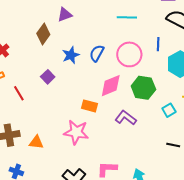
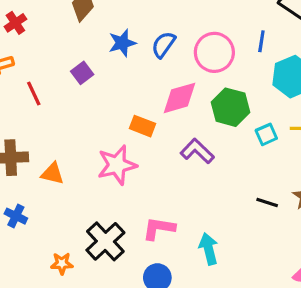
cyan square: (169, 110) -> (266, 134), moved
pink star: (76, 132) -> (117, 165), turned -30

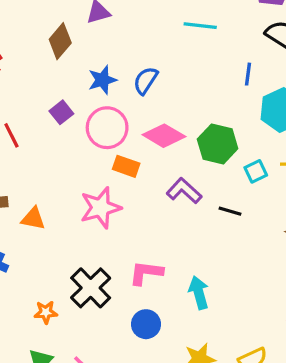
pink circle: (214, 52) -> (107, 128), moved
pink diamond: (180, 98) -> (164, 136), turned 48
black line: (267, 202) -> (230, 211), moved

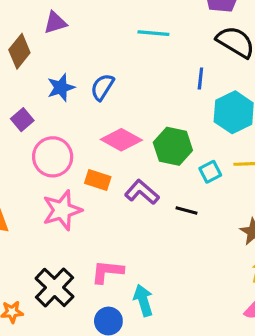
pink circle: (107, 128) -> (53, 157), moved
orange rectangle: (126, 166) -> (98, 180), moved
cyan arrow: (199, 293) -> (143, 300), moved

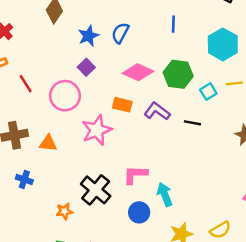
blue line: (200, 79) -> (173, 24), moved
purple square: (22, 120) -> (86, 67), moved
pink circle: (53, 157) -> (65, 96), moved

